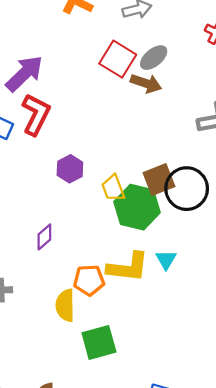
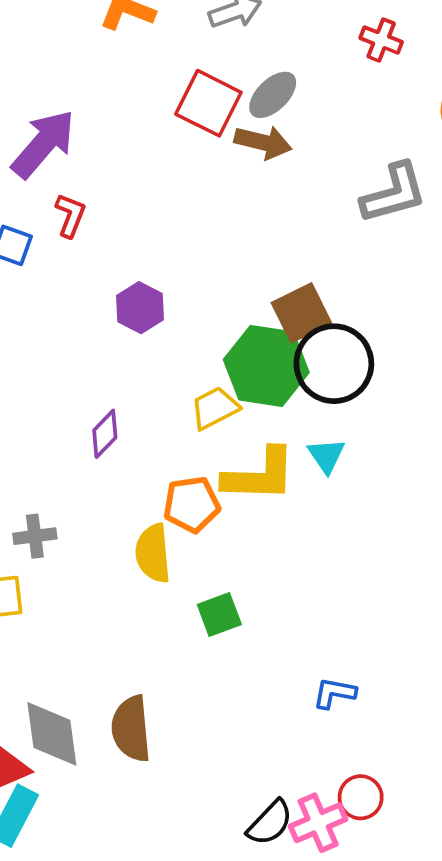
red L-shape: (36, 114) -> (70, 215), size x0.6
yellow trapezoid: (113, 188) -> (215, 408), moved, turned 88
black circle: (187, 189) -> (334, 364), moved
green square: (99, 342) -> (219, 614), size x0.7

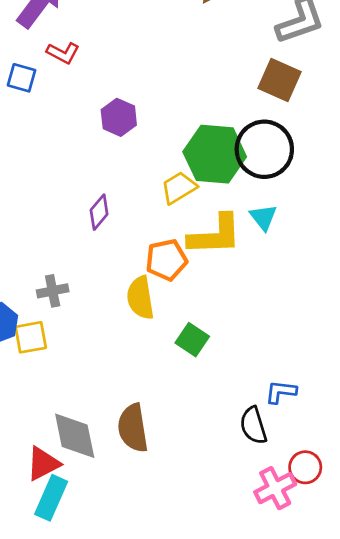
red L-shape: (70, 215) -> (63, 53), turned 100
brown square: (301, 313) -> (279, 80), moved, turned -36
green square: (219, 614) -> (192, 340), turned -32
black semicircle: (270, 823) -> (253, 425), moved, turned 123

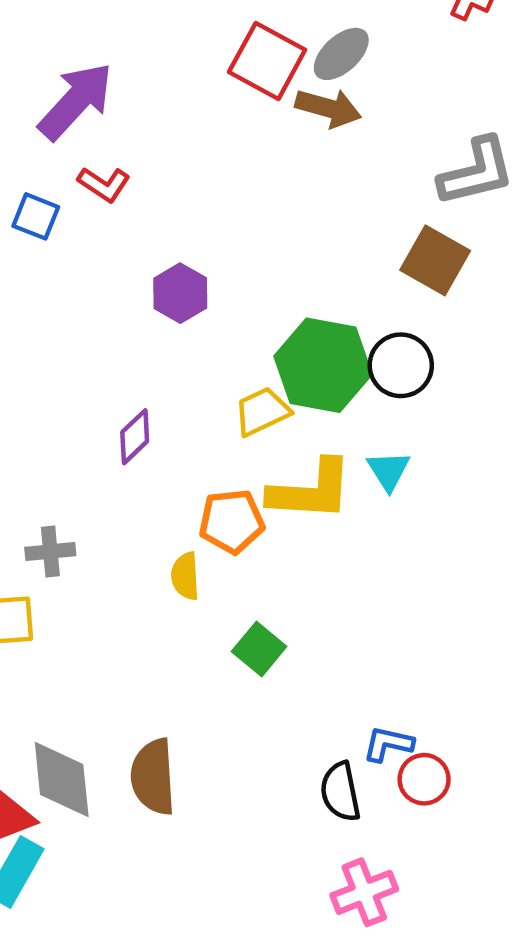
black circle: (264, 149) -> (401, 365), size x0.7
yellow semicircle: (140, 298) -> (185, 576), size x0.7
red circle: (305, 467) -> (424, 779), moved

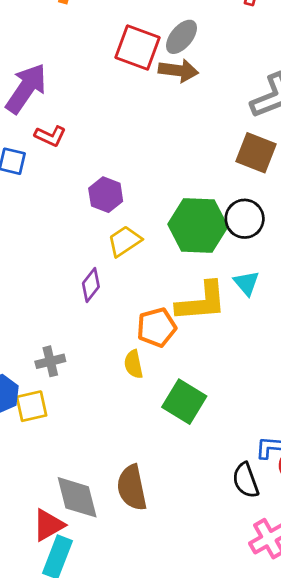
yellow trapezoid: (262, 412) -> (125, 241), moved
green square: (259, 649) -> (184, 402), size x1.4

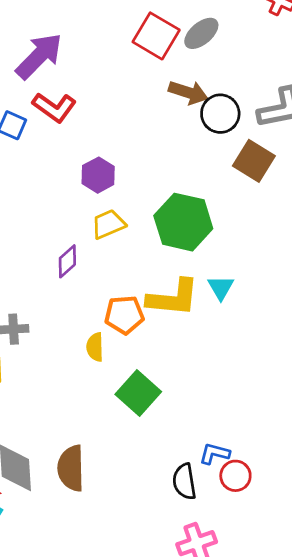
brown arrow: (178, 70) -> (188, 92), moved
red L-shape: (50, 136) -> (54, 107), size x1.4
black circle: (245, 219) -> (220, 114), moved

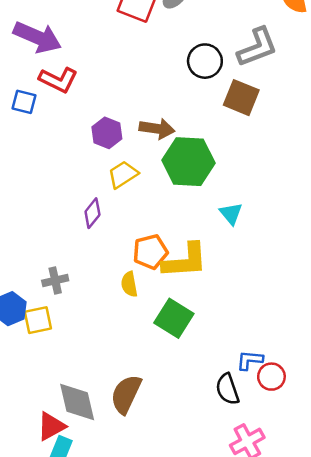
purple arrow: (39, 56) -> (37, 37), turned 78
brown arrow: (188, 92) -> (157, 129), moved
yellow L-shape: (173, 298) -> (185, 261), moved
brown semicircle: (71, 468) -> (126, 394), turned 36

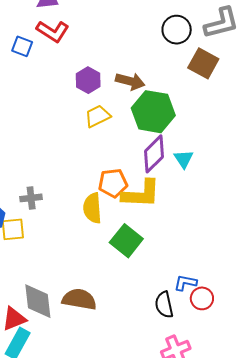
purple diamond: (92, 213) -> (154, 154), moved, size x1.5
yellow semicircle: (129, 284) -> (92, 208), size x1.4
brown semicircle: (126, 394) -> (79, 299), turned 68

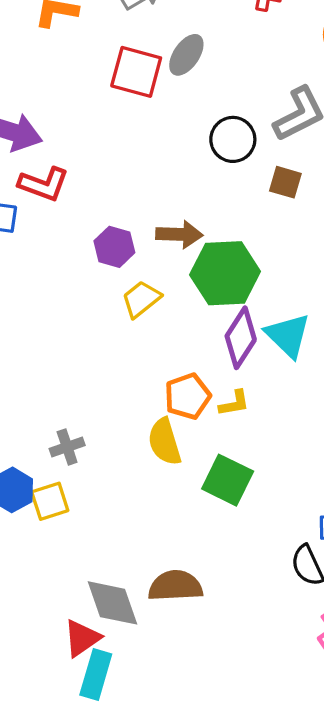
brown square: (203, 63) -> (285, 182), size x0.7
cyan triangle: (184, 159) -> (288, 335), size x1.5
yellow L-shape: (141, 194) -> (234, 403), size x0.5

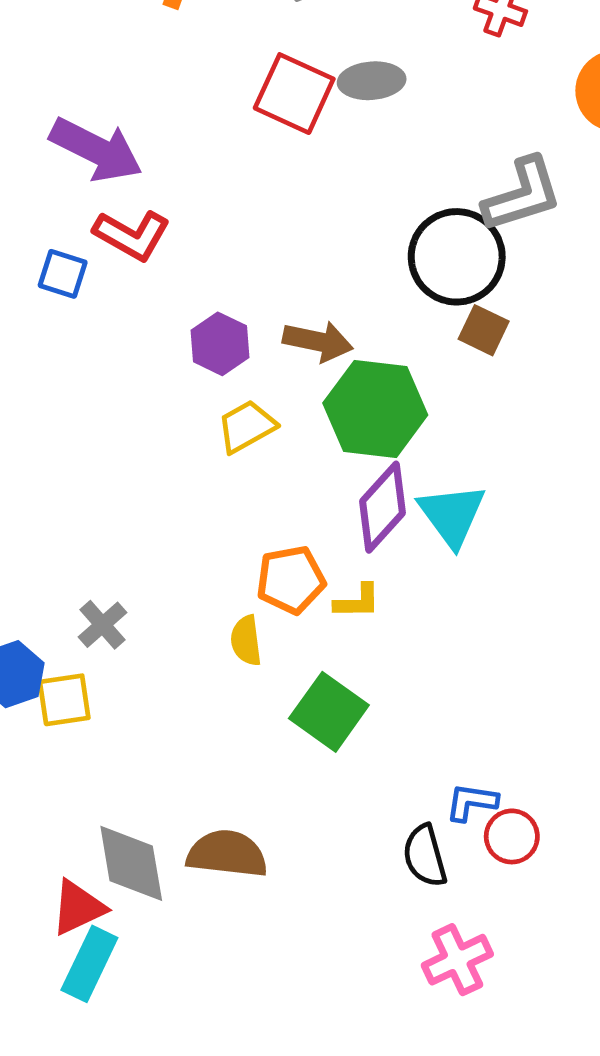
gray ellipse: (186, 55) -> (372, 81), turned 42
black circle: (233, 139) -> (457, 257), moved, size x1.4
brown square: (285, 182) -> (484, 330), moved
yellow semicircle: (165, 442) -> (246, 641), size x0.7
gray cross: (67, 447) -> (103, 625), turned -32

